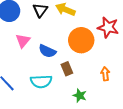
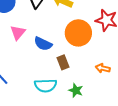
orange arrow: (105, 74) -> (103, 68), turned -72
cyan semicircle: (41, 81) -> (46, 85), moved

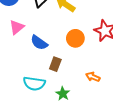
orange circle: (78, 33) -> (75, 38), size x0.7
brown rectangle: (63, 62) -> (55, 64), turned 32

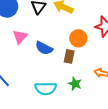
brown rectangle: (55, 64) -> (69, 56), moved
green star: (63, 94) -> (75, 84), moved

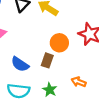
blue semicircle: (44, 48) -> (20, 64), moved

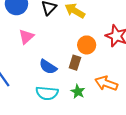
orange arrow: (79, 82) -> (106, 83), size x1.5

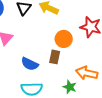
green star: (78, 92) -> (70, 87), moved

